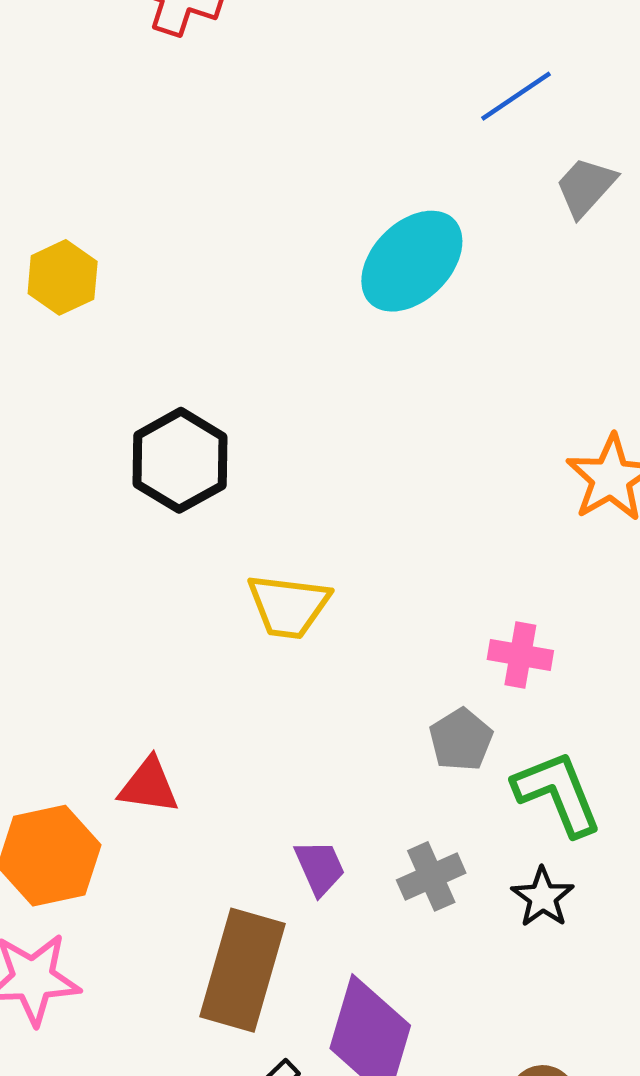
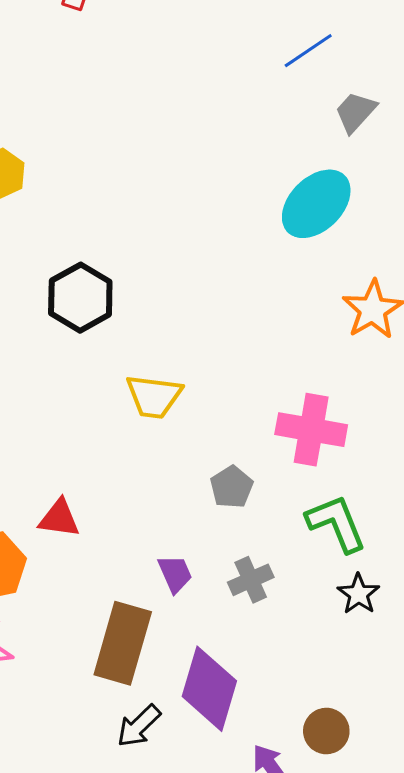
cyan ellipse: (412, 261) -> (316, 204), moved
pink cross: (520, 655) -> (311, 430), size x1.6
gray pentagon: (461, 740) -> (232, 487), moved
black star: (543, 897) -> (359, 594), moved

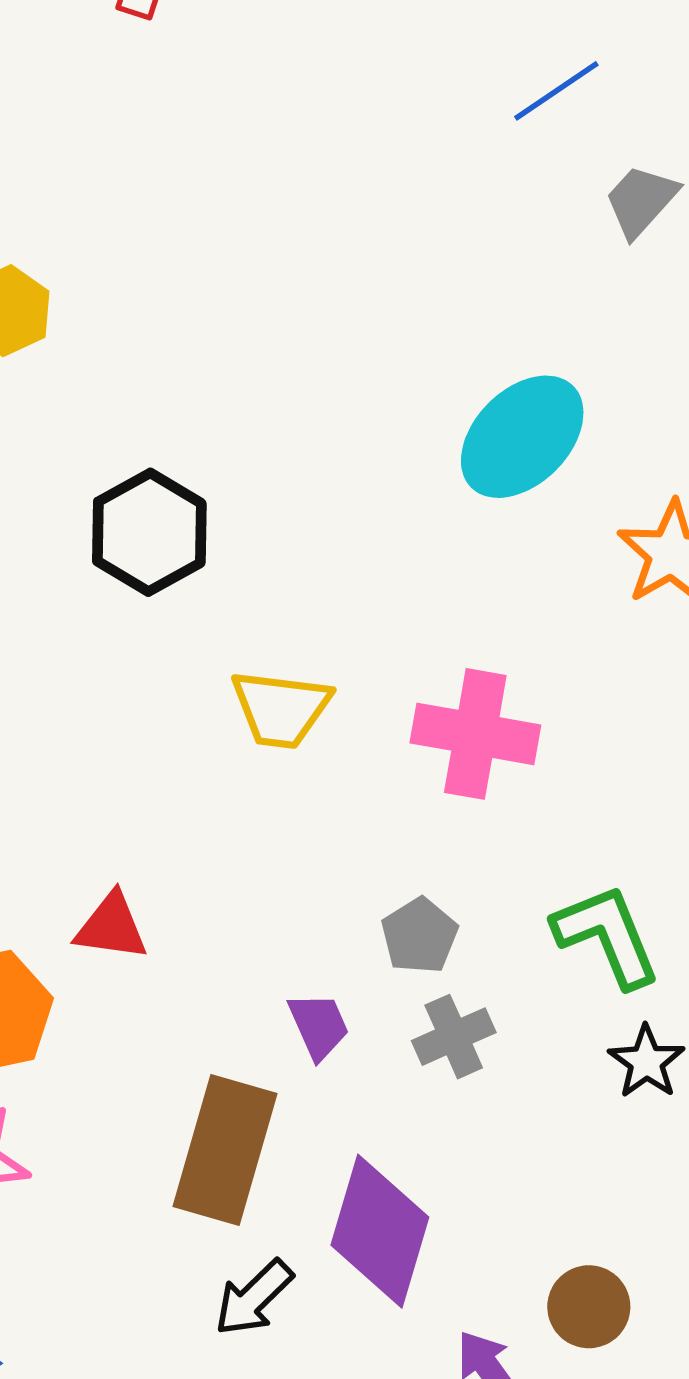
cyan ellipse: (316, 204) -> (522, 437), moved
pink cross: (311, 430) -> (475, 734), moved
gray pentagon: (232, 487) -> (420, 936), moved

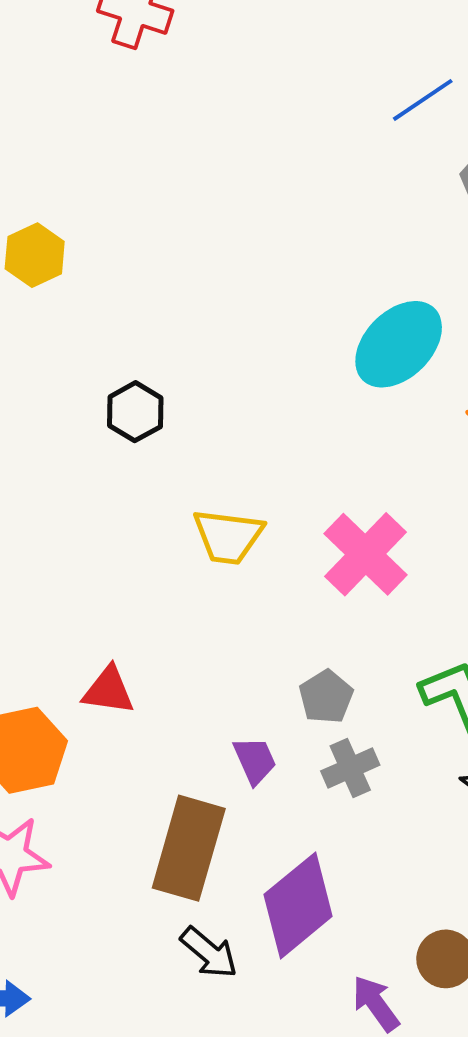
black hexagon: (149, 532) -> (135, 412), size x0.7
pink cross: (475, 734) -> (366, 554), turned 34
purple diamond: (380, 1231) -> (298, 905), turned 34
black arrow: (254, 1298) -> (209, 953), turned -96

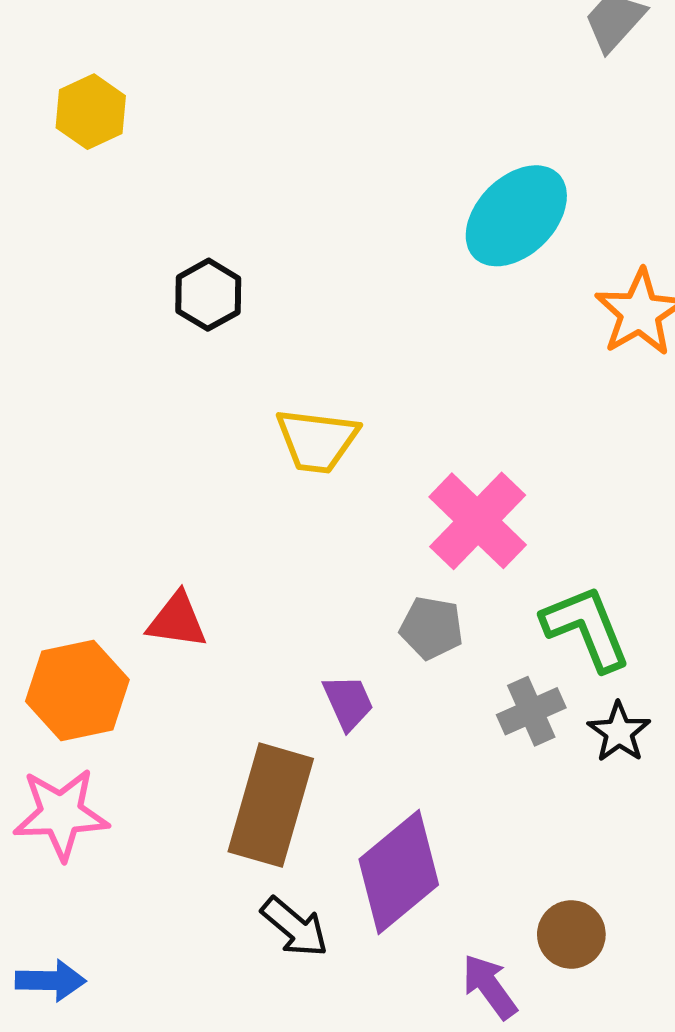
pink cross: (366, 554) -> (478, 521), moved
gray pentagon: (326, 697) -> (431, 628), turned -30
gray cross: (350, 768) -> (531, 711), moved

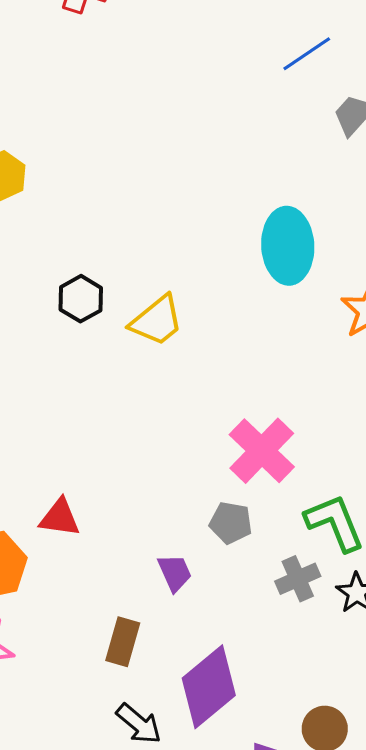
cyan ellipse: (516, 216) -> (288, 246), turned -48
yellow trapezoid: (317, 440) -> (157, 321), moved, turned -46
brown rectangle: (271, 805) -> (123, 642), size x0.6

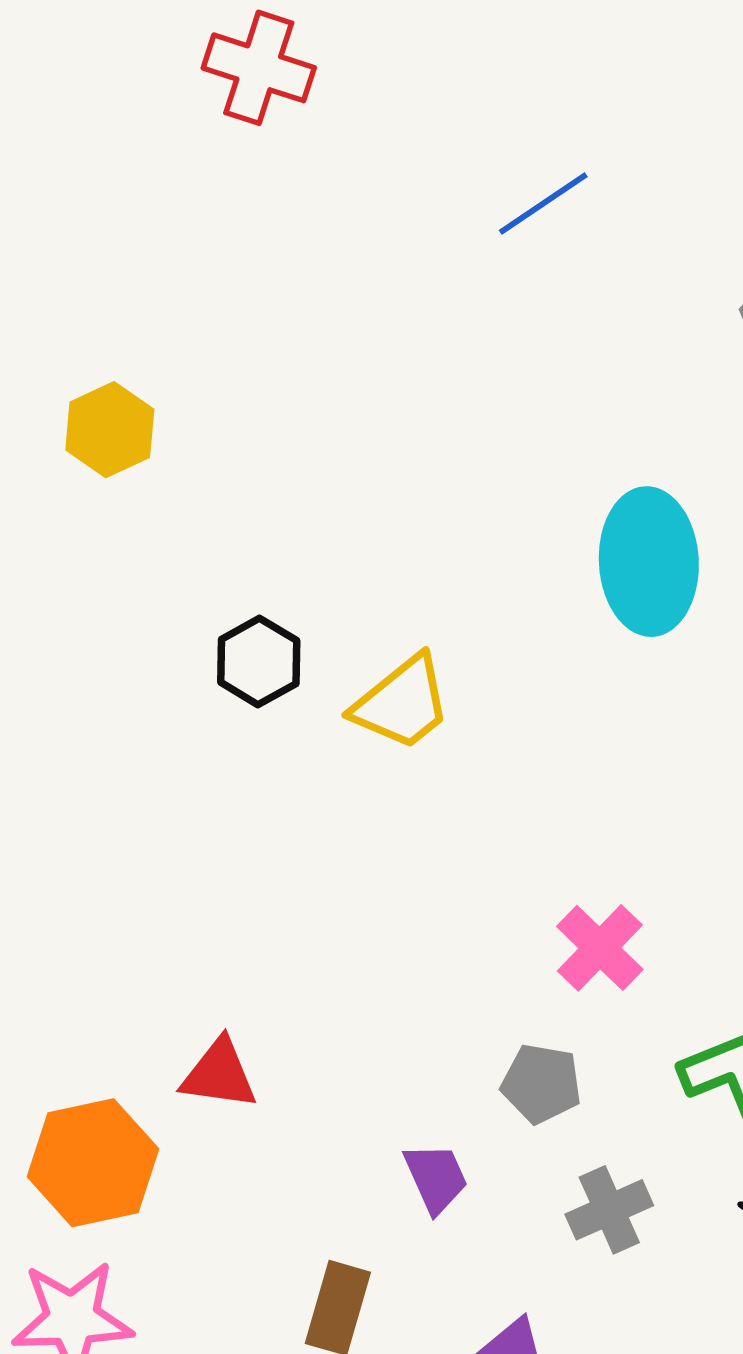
blue line: (307, 54) -> (543, 204), moved
pink cross: (262, 451) -> (600, 948), size x0.7
gray cross: (298, 579) -> (609, 1210), moved

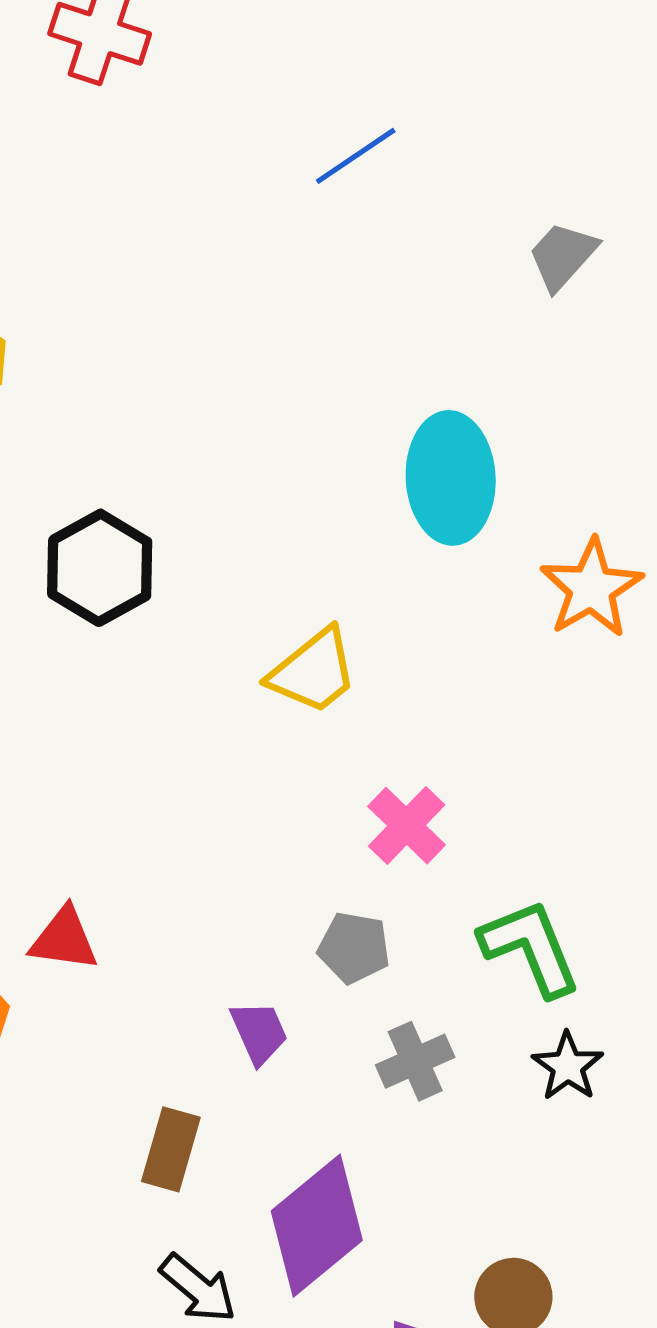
black hexagon: (259, 661) -> (100, 568), size x1.4
yellow trapezoid: (402, 703) -> (313, 671), moved

